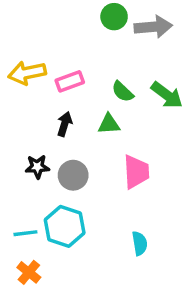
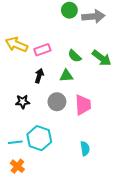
yellow arrow: (27, 73) -> (16, 45), turned 35
gray circle: (73, 175) -> (57, 102), moved

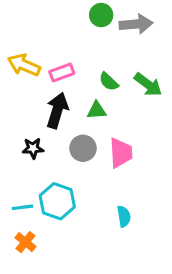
black arrow: (39, 76) -> (57, 110), size x1.6

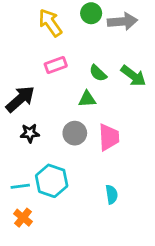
yellow arrow: (24, 65) -> (50, 23), moved, turned 32
black arrow: (57, 110) -> (20, 99), moved, turned 32

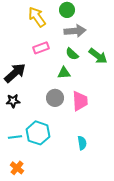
gray arrow: (122, 21) -> (75, 31), moved
black star: (30, 133) -> (13, 101), moved
orange cross: (23, 218) -> (17, 168), moved

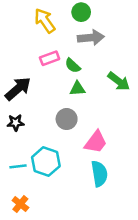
green semicircle: (72, 54) -> (73, 66), moved
green arrow: (98, 56) -> (119, 81), moved
pink trapezoid: (80, 101) -> (96, 142), moved, turned 40
cyan semicircle: (82, 143) -> (99, 174), size x1.5

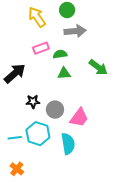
green semicircle: (73, 66) -> (60, 54), turned 128
gray circle: (67, 119) -> (55, 110), moved
black star: (16, 123) -> (33, 101), moved
cyan semicircle: (99, 174) -> (68, 144), moved

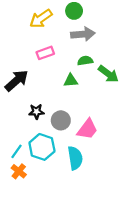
yellow arrow: (37, 17) -> (41, 19), turned -90
green semicircle: (60, 54) -> (85, 61), moved
cyan line: (15, 138) -> (17, 151), turned -48
orange cross: (17, 169) -> (19, 171), moved

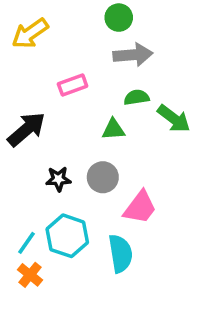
yellow arrow: (41, 19) -> (30, 33), moved
gray circle: (61, 120) -> (103, 177), moved

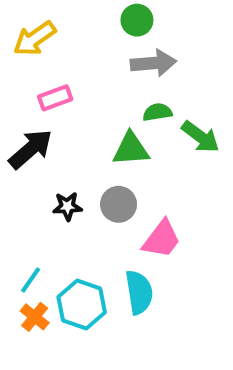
pink rectangle: (73, 85) -> (55, 98), moved
green triangle: (113, 129) -> (131, 149), size x1.4
cyan hexagon: (67, 236) -> (82, 305), moved

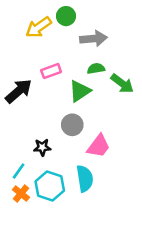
green circle: (137, 20) -> (66, 16), moved
yellow arrow: (35, 39) -> (39, 27), moved
pink rectangle: (55, 98) -> (51, 71), moved
green triangle: (131, 149) -> (80, 91), turned -30
black star: (67, 206) -> (42, 147), moved

